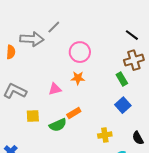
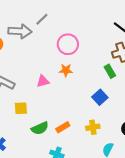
blue square: (123, 105) -> (100, 97), moved
orange rectangle: (74, 113) -> (63, 127), moved
green semicircle: (58, 125) -> (40, 128), moved

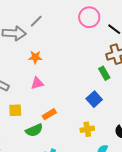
pink circle: (68, 44) -> (89, 17), moved
orange star: (66, 70) -> (35, 57), moved
orange rectangle: (63, 127) -> (49, 114), moved

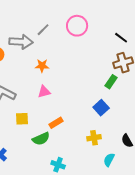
pink circle: (89, 17) -> (77, 26), moved
green rectangle: (104, 73) -> (111, 82), turned 64

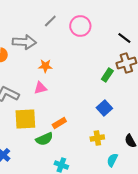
gray line: (43, 30) -> (50, 21), moved
green rectangle: (111, 82) -> (107, 75), moved
pink triangle: (44, 92) -> (40, 88), moved
yellow square: (22, 119) -> (25, 119), size x1.6

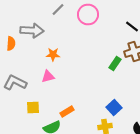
blue square: (104, 108) -> (114, 108), moved
yellow square: (25, 119) -> (33, 108), size x0.6

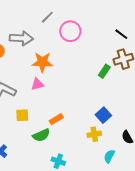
pink circle: (88, 14) -> (70, 31), moved
orange star: (53, 54) -> (42, 62), size x1.5

